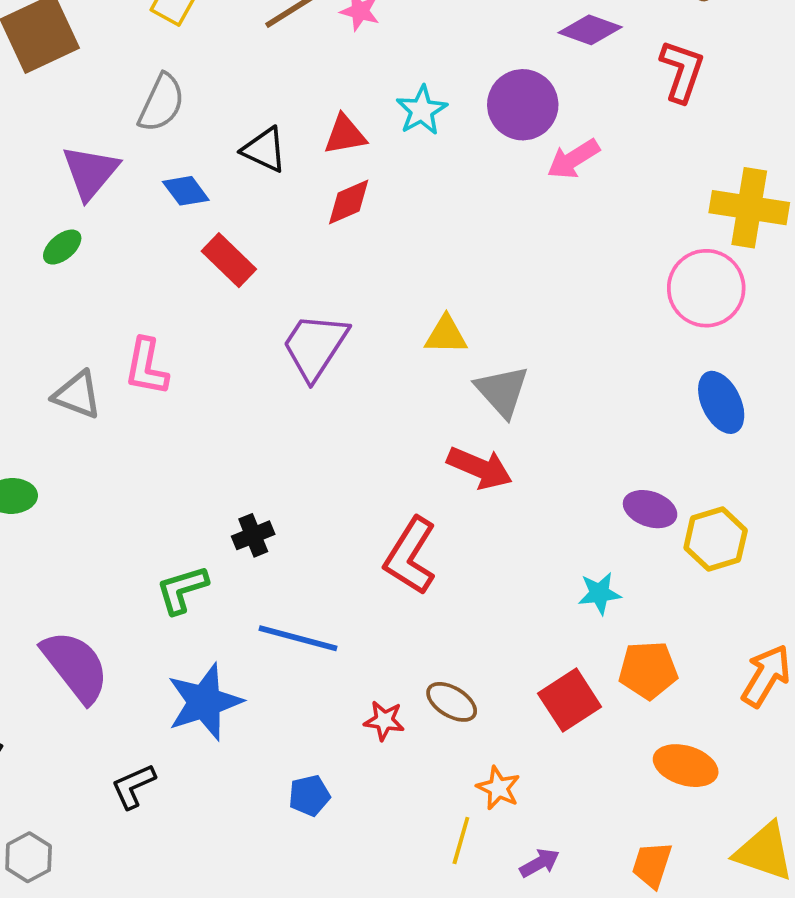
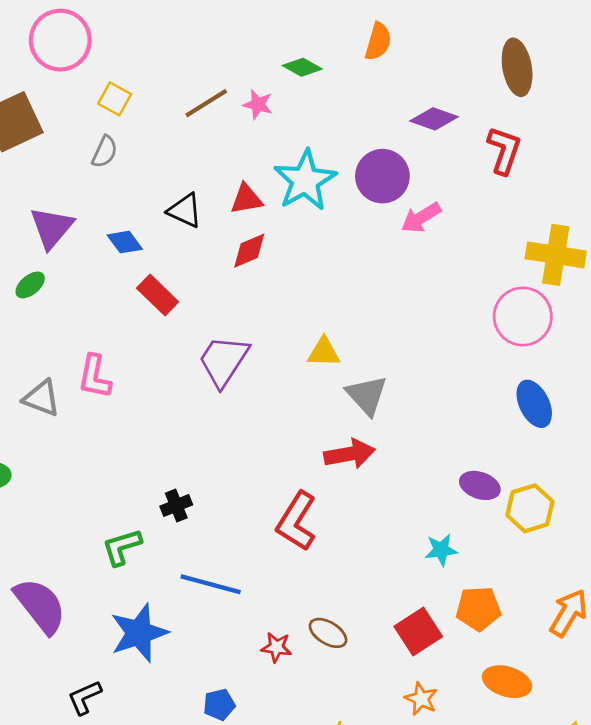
gray semicircle: (161, 103) -> (105, 152), moved, size x0.7
cyan star: (422, 110) -> (305, 180), size x1.6
red arrow: (480, 468) -> (350, 454), turned -33
orange star: (498, 788) -> (421, 699), moved

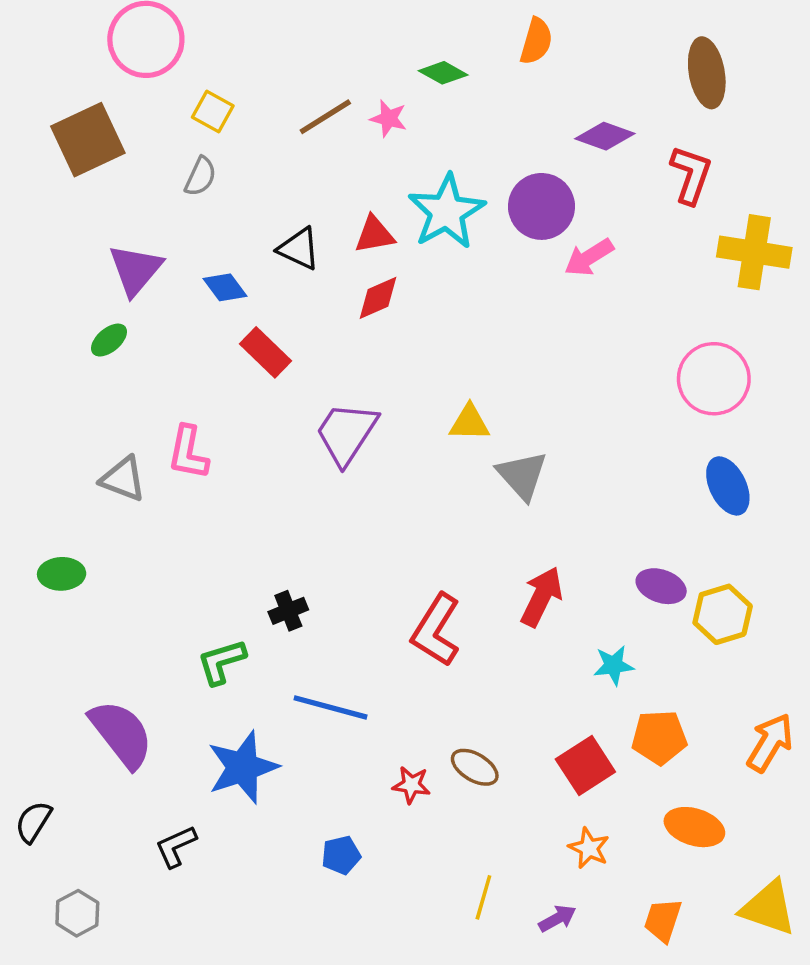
yellow cross: (556, 255) -> (754, 252), moved
red arrow: (350, 454) -> (541, 597), moved, turned -54

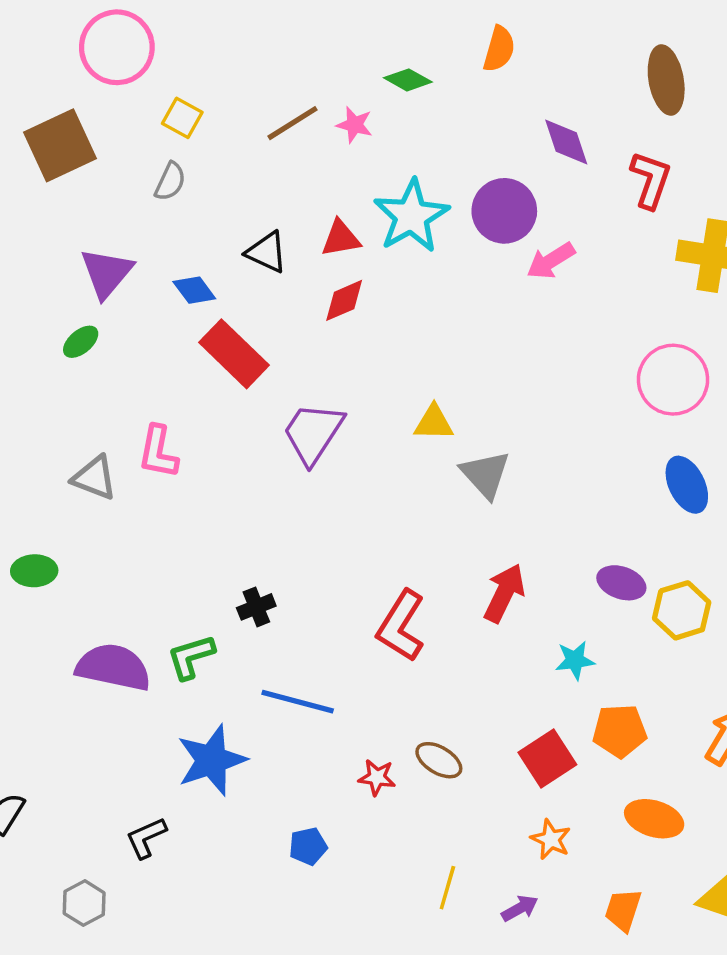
purple diamond: (605, 136) -> (566, 142), turned 52
red rectangle: (265, 352) -> (234, 354), size x1.4
purple semicircle: (121, 734) -> (113, 667), moved, turned -40
gray hexagon: (77, 913) -> (84, 903), moved

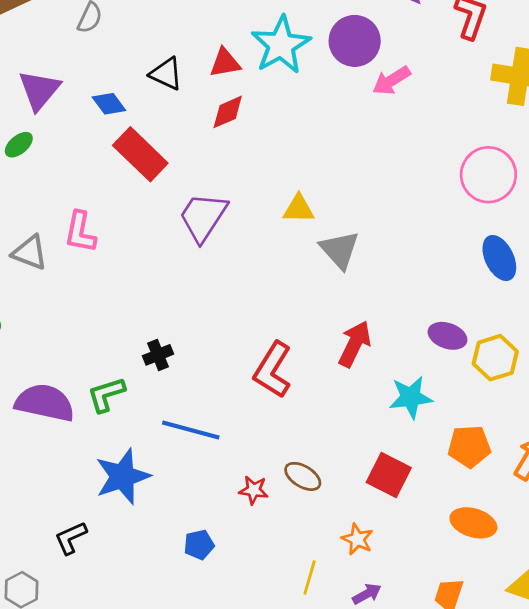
cyan star: (575, 660) -> (411, 397), size x1.4
orange pentagon: (620, 731) -> (469, 446), moved
red square: (547, 758) -> (389, 475), turned -30
orange star: (551, 839) -> (357, 539), moved

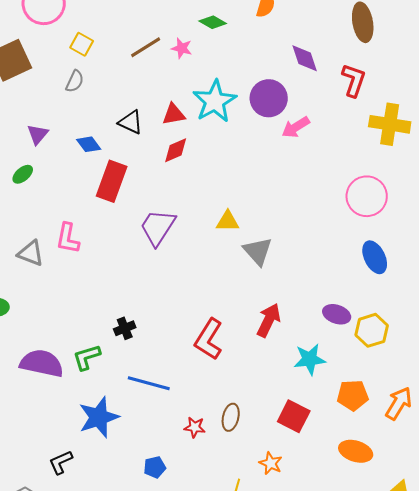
purple triangle: (39, 90) -> (38, 134), size x0.7
red rectangle: (140, 154) -> (112, 181), turned 66
brown ellipse: (303, 476) -> (231, 417), turned 72

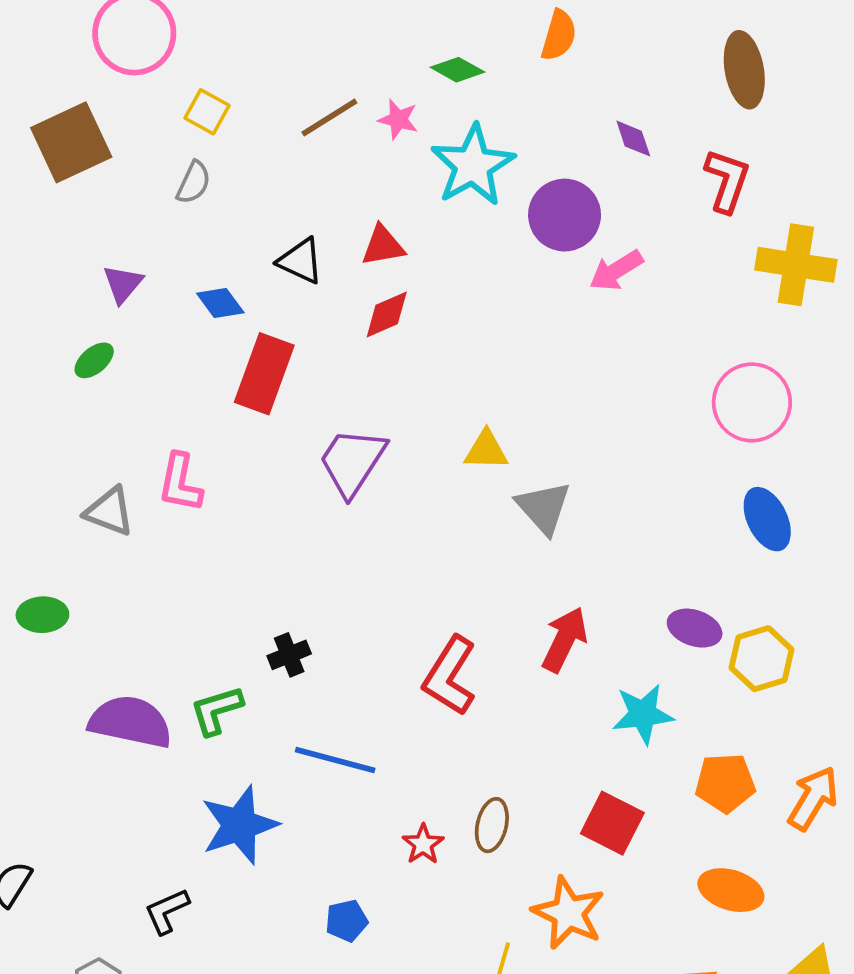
purple diamond: (305, 58) -> (633, 139), size x0.7
cyan star: (215, 101) -> (473, 165), moved
red star: (195, 427) -> (423, 844), turned 30
orange star: (271, 463) -> (568, 913), size x1.6

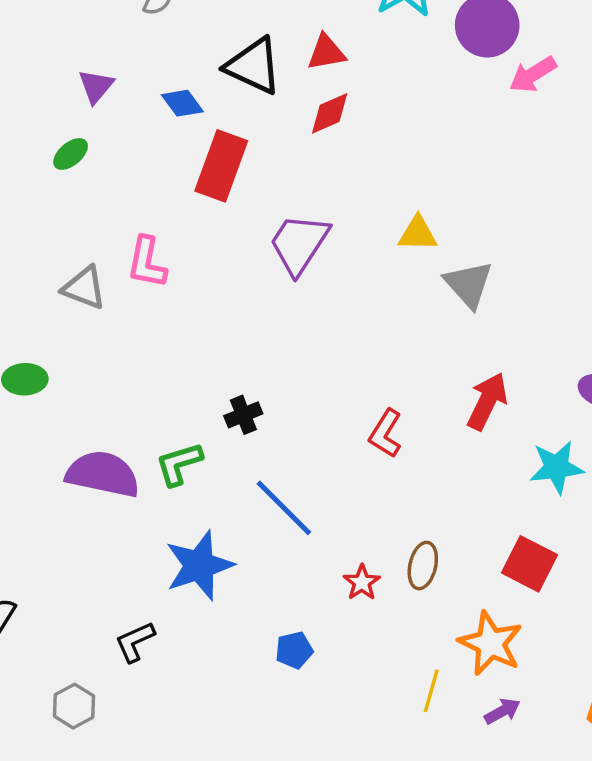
black triangle: (301, 261) -> (253, 66), size x1.4
red L-shape: (450, 676) -> (386, 433), size x0.7
blue line: (335, 760) -> (284, 508), turned 30

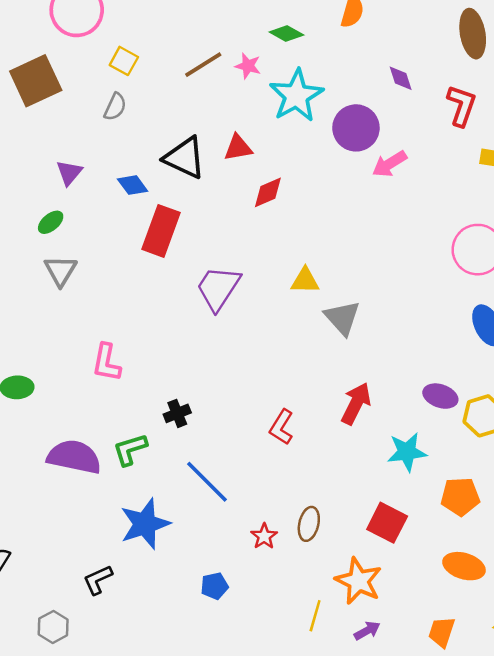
red diamond: (330, 113) -> (268, 192), moved
pink L-shape: (147, 262) -> (106, 363), moved
gray triangle: (84, 288) -> (61, 271), moved, turned 40

